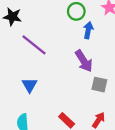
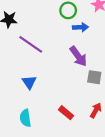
blue arrow: (88, 30) -> (80, 27), turned 80

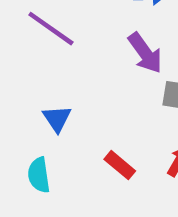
blue triangle: (29, 82) -> (57, 119), moved

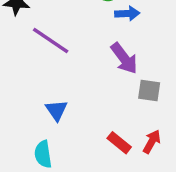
red rectangle: (120, 165) -> (119, 143), moved

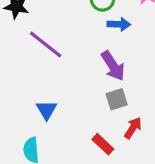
gray square: (149, 90) -> (117, 99), moved, turned -30
red arrow: (152, 142) -> (133, 128), moved

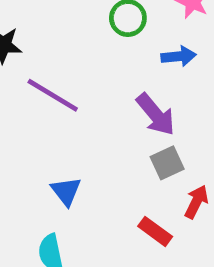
blue arrow: (119, 24) -> (179, 56), moved

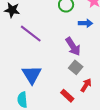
gray square: (167, 163) -> (76, 67), turned -32
blue triangle: (66, 191) -> (32, 75), size x1.5

